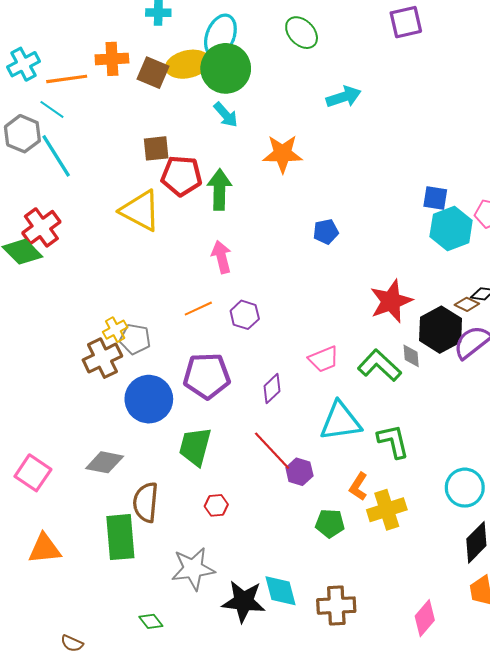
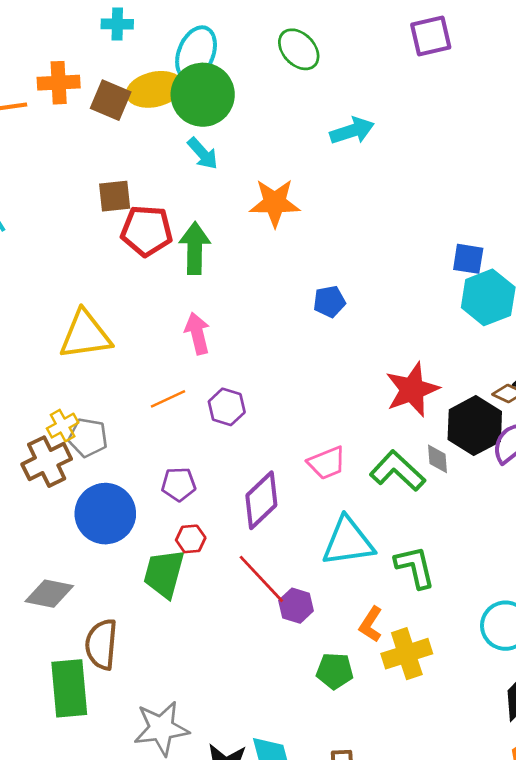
yellow triangle: (140, 211) -> (85, 335), moved, turned -36
purple pentagon: (207, 376) -> (179, 484), size x0.6
purple diamond: (272, 389) -> (261, 500), size x1.5
red hexagon: (216, 505) -> (191, 539), moved

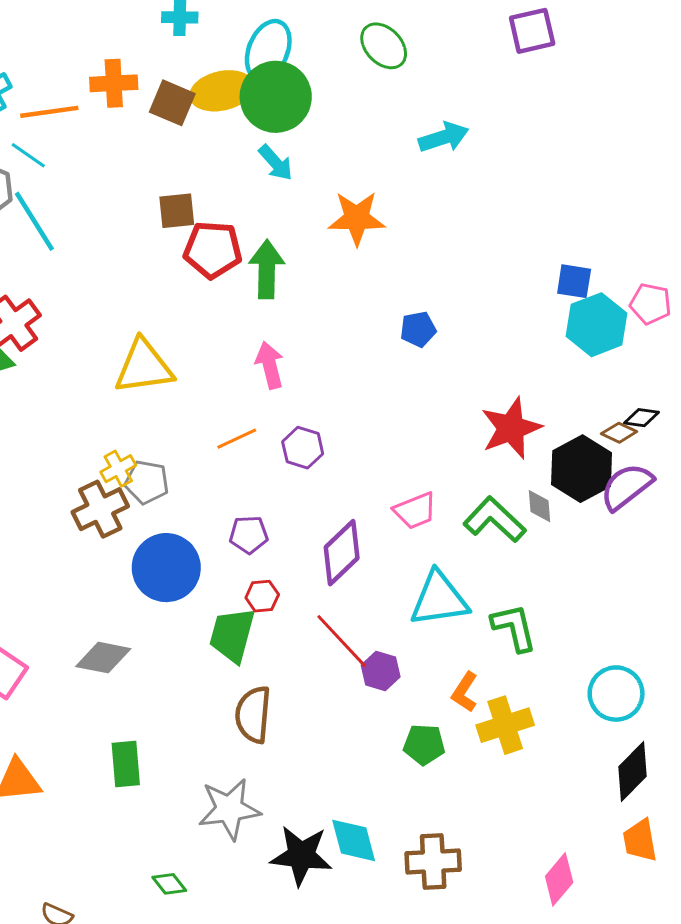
brown semicircle: (101, 644) -> (253, 715), moved
green rectangle: (69, 688) -> (126, 764), size x0.7

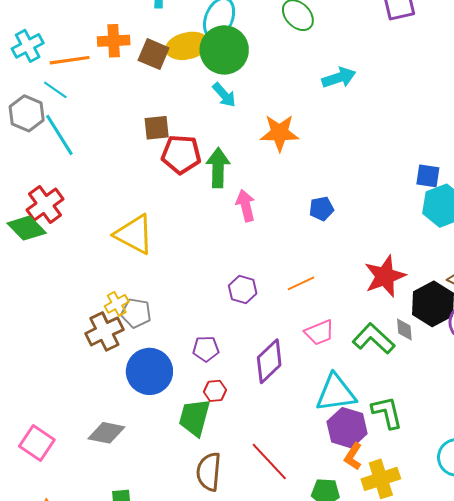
pink arrow: (270, 365) -> (246, 206), moved
yellow triangle: (144, 367) -> (134, 234), turned 36
orange line: (237, 439) -> (301, 283), moved
red line: (342, 641) -> (269, 461), moved
purple hexagon: (381, 671) -> (347, 428), moved, size x1.5

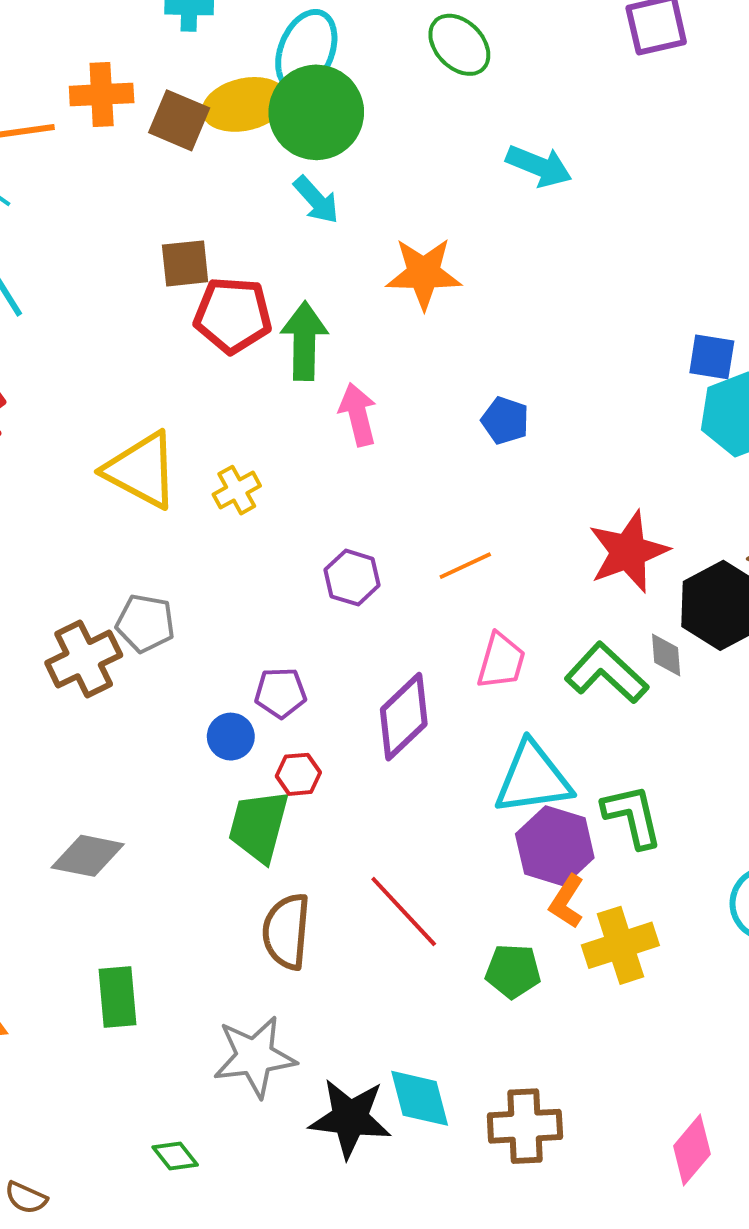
cyan arrow: (339, 78) -> (539, 166), turned 40
blue pentagon: (321, 209) -> (505, 420), turned 30
yellow cross: (117, 304) -> (237, 490), moved
pink trapezoid: (319, 333) -> (501, 661), turned -52
blue circle: (149, 371) -> (231, 737), moved, size x0.5

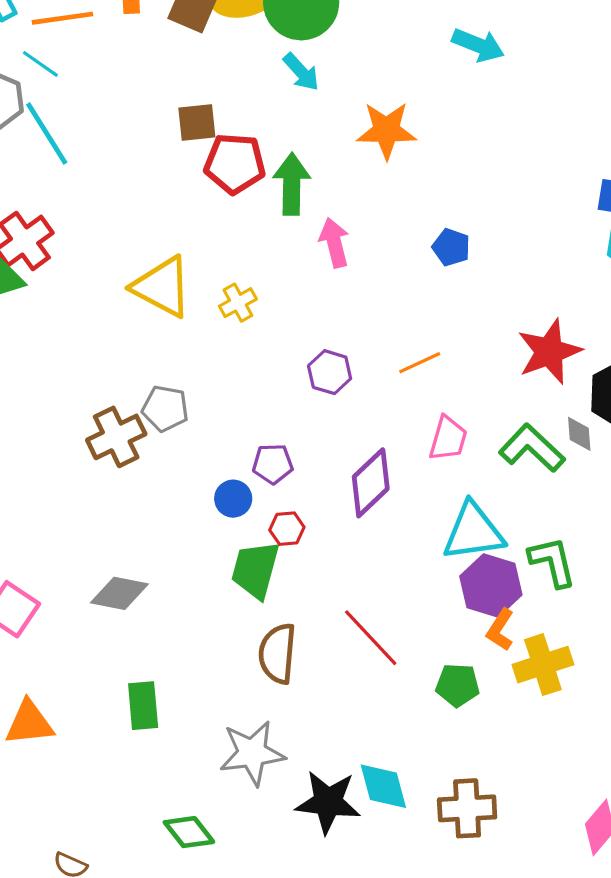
green diamond: (175, 1156) -> (189, 832), size x1.4

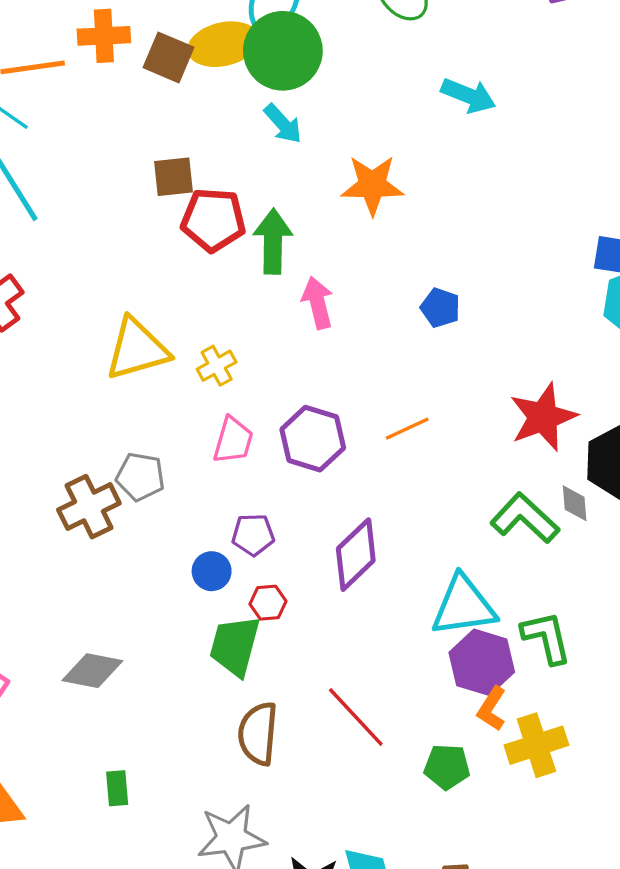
yellow triangle: (162, 287) -> (137, 349), turned -44
purple hexagon: (330, 372) -> (313, 439), size x1.4
pink trapezoid: (448, 439) -> (233, 440), moved
green rectangle: (143, 706) -> (117, 788), size x0.7

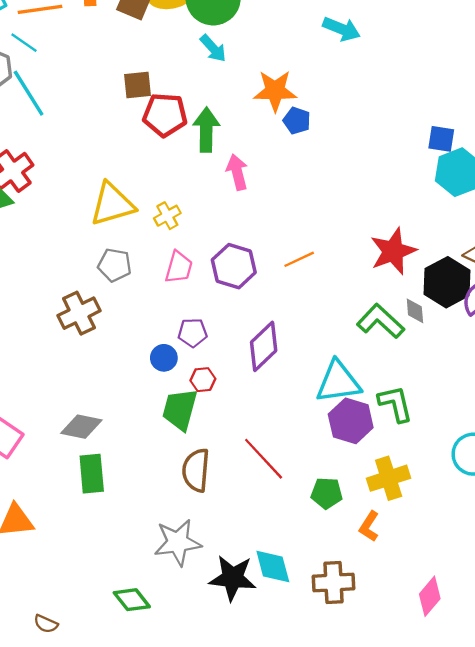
blue pentagon: (440, 308) -> (297, 121), moved
gray pentagon: (140, 477) -> (115, 265), moved
orange L-shape: (492, 709) -> (369, 526), moved
green rectangle: (117, 788) -> (92, 474), moved, size x1.6

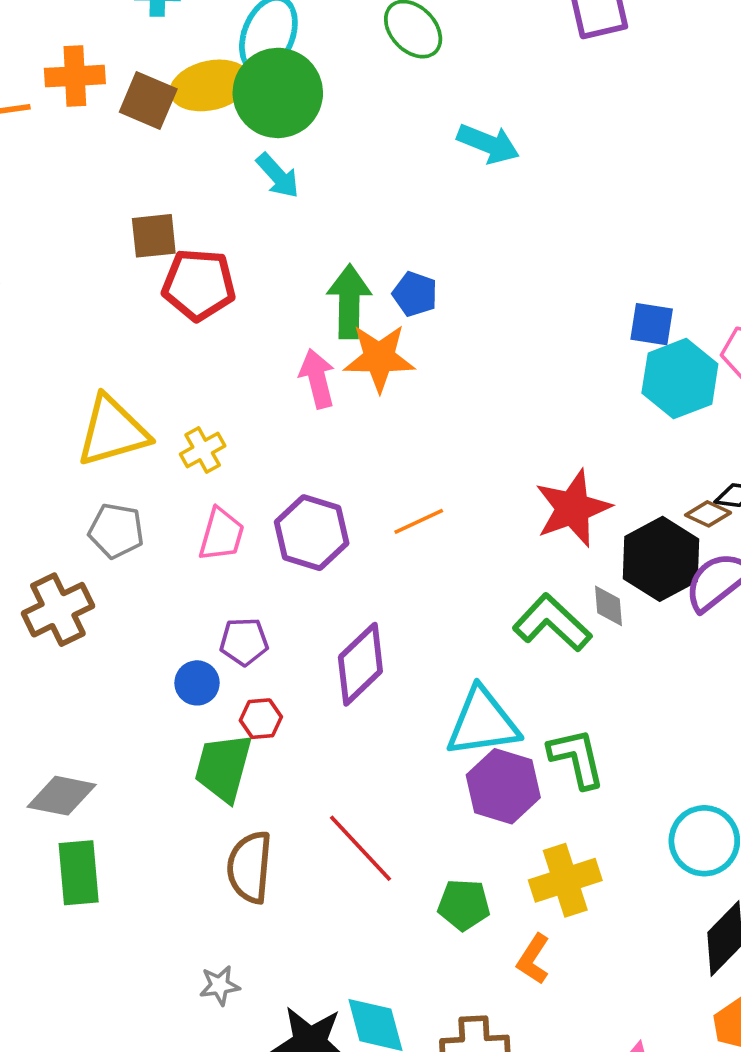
orange star: (275, 91) -> (379, 358), moved
green arrow: (206, 130) -> (349, 302), moved
gray star: (178, 542) -> (220, 985), size x0.5

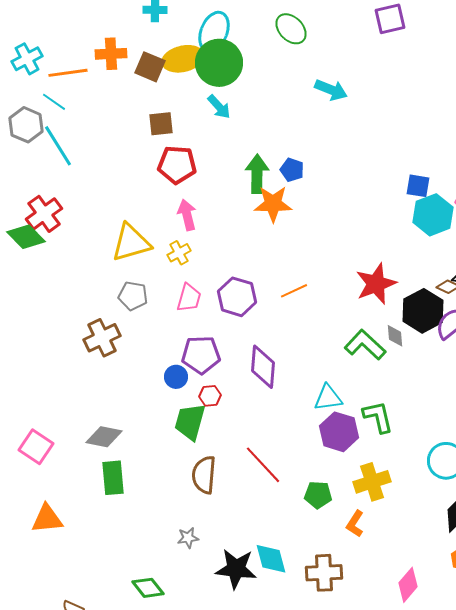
brown square: (154, 236) -> (161, 124), moved
pink arrow: (317, 379) -> (187, 215), moved
purple pentagon: (244, 642) -> (201, 355), size x1.5
purple diamond: (360, 664) -> (263, 367), turned -42
cyan triangle: (483, 722) -> (328, 398), size x0.7

